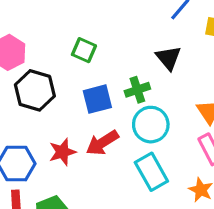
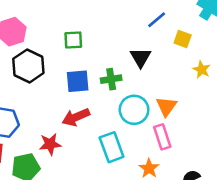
green square: (84, 50) -> (73, 40), turned -36
cyan circle: (151, 125) -> (134, 110), moved
red star: (62, 152) -> (50, 144), moved

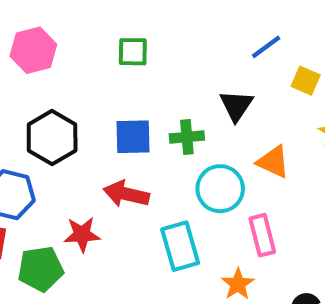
green square: (73, 40) -> (133, 52), moved
black hexagon: (28, 66) -> (52, 138), moved
orange triangle: (166, 106) -> (273, 162), moved, turned -45
red arrow: (76, 117) -> (126, 194), turned 32

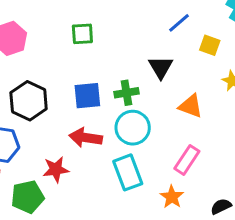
cyan circle: (220, 189) -> (133, 128), moved
pink rectangle: (262, 235) -> (187, 160), turned 52

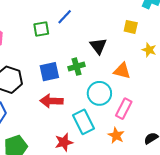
blue line: (179, 23) -> (65, 17), moved
cyan circle: (133, 128) -> (99, 93), moved
red star: (56, 169) -> (64, 142), moved

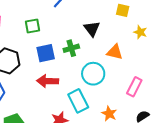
green square: (41, 29) -> (33, 26), moved
pink rectangle: (124, 109) -> (134, 87), moved

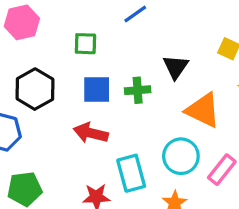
orange triangle: (115, 52) -> (203, 110), size x1.4
cyan circle: (93, 74) -> (181, 156), moved

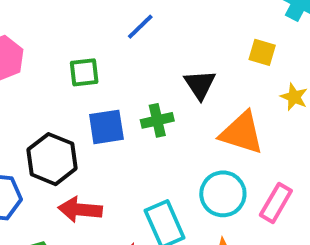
black hexagon: (35, 89) -> (52, 159), moved
red arrow: (91, 133) -> (80, 210), moved

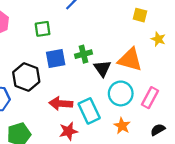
black triangle: (200, 85) -> (102, 68), moved
red arrow: (80, 210) -> (61, 104), moved

